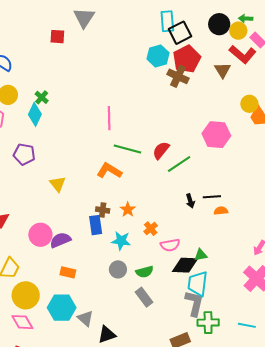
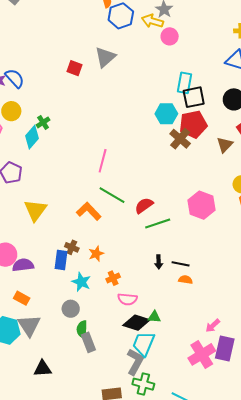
yellow triangle: (58, 184) -> (35, 210), size x1.4
green semicircle: (145, 272) -> (82, 329), moved, turned 90
gray triangle: (85, 318) -> (29, 325), moved, size x1.4

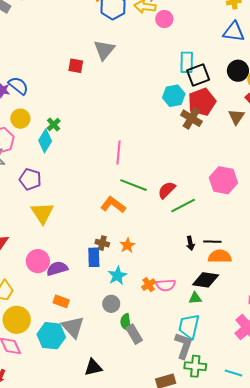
yellow triangle: (35, 210) -> (42, 213), moved
orange cross: (113, 278) -> (149, 285), moved
orange semicircle: (186, 280) -> (220, 256), size x1.6
cyan star: (81, 282) -> (117, 276), turned 30
black diamond: (136, 323) -> (206, 280), moved

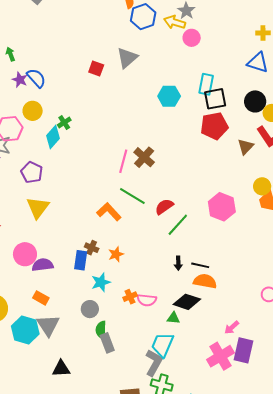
cyan hexagon: (174, 96) -> (169, 96), moved
brown cross: (191, 118) -> (144, 157), moved
green line: (183, 206) -> (178, 225), turned -30

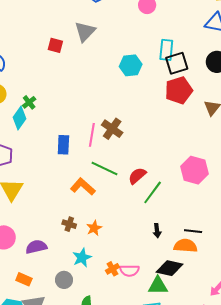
blue rectangle: (81, 260) -> (63, 145), moved
purple semicircle: (43, 265) -> (36, 247), moved
black line: (200, 265) -> (193, 231), moved
gray circle: (90, 309) -> (64, 280), moved
green triangle: (173, 318) -> (158, 286), size x1.5

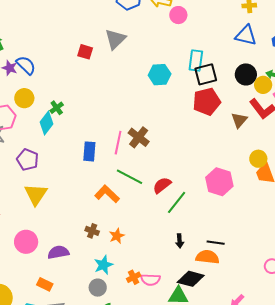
gray circle: (64, 280) -> (98, 288), moved

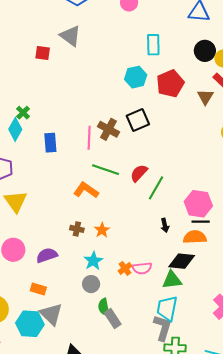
gray triangle: (115, 39) -> (70, 36), turned -30
black square: (206, 74) -> (138, 120), moved
cyan hexagon: (160, 75) -> (136, 77), moved
blue rectangle: (89, 151) -> (50, 143), moved
pink hexagon: (219, 182) -> (198, 204), moved

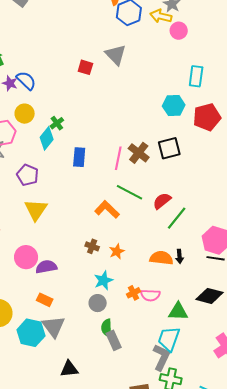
orange semicircle: (195, 237) -> (161, 258), moved
purple semicircle: (47, 255) -> (46, 267), moved
black diamond: (182, 261) -> (209, 296), moved

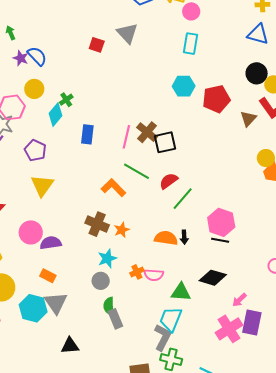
cyan rectangle: (196, 76) -> (191, 44), moved
black square: (169, 148) -> (165, 142), moved
brown cross: (92, 246) -> (97, 224), size x1.6

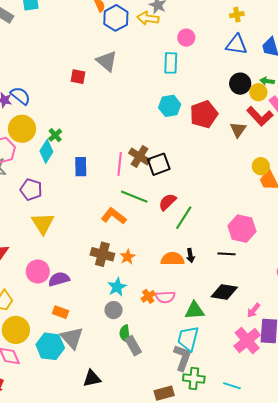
pink circle: (191, 11) -> (186, 38), moved
yellow circle: (34, 89) -> (22, 129), size x1.4
pink hexagon: (221, 222) -> (242, 229), moved

